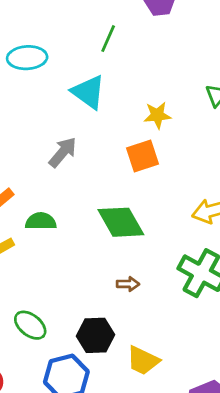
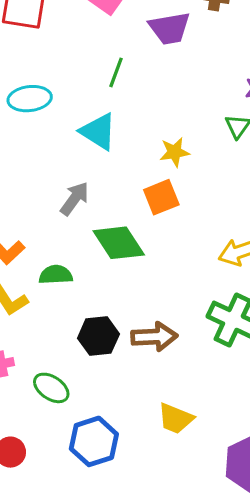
green diamond: (121, 222) -> (119, 243), moved
brown arrow: (128, 284) -> (154, 337), size x1.8
black hexagon: (96, 335) -> (98, 336), moved

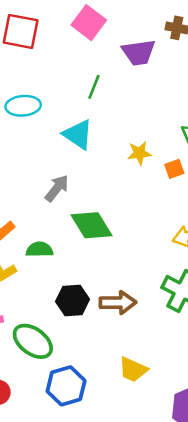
orange square: (161, 197) -> (174, 169), moved, size x0.7
green ellipse: (51, 388) -> (33, 341), size x1.4

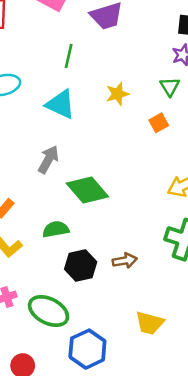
yellow star: (139, 153) -> (117, 94), moved
green semicircle: (39, 250) -> (56, 229), moved
brown arrow: (118, 303) -> (125, 261), size x0.7

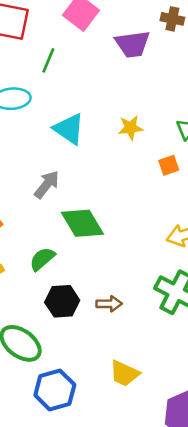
green line: (69, 56) -> (48, 60), moved
green semicircle: (56, 229) -> (42, 259), turned -40

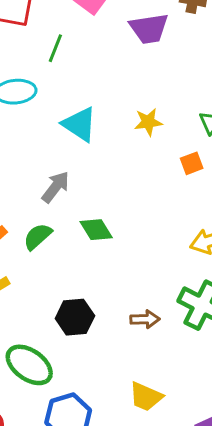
green diamond: (82, 223) -> (96, 230), size x0.7
green semicircle: (42, 259) -> (38, 236), moved
brown arrow: (109, 304) -> (145, 319), moved

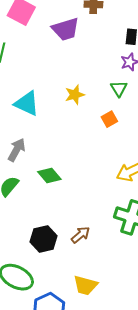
brown arrow: (145, 319) -> (81, 235), moved, turned -30
yellow trapezoid: (146, 397) -> (85, 285), moved

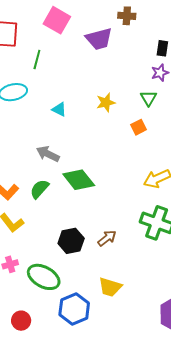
cyan triangle: (27, 103) -> (59, 109), size x0.6
gray arrow: (17, 150) -> (48, 154), turned -95
green diamond: (49, 175) -> (79, 180), size x1.4

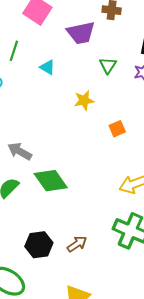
green triangle: (149, 98) -> (108, 65), moved
cyan triangle: (59, 109) -> (47, 67), moved

